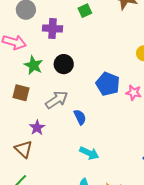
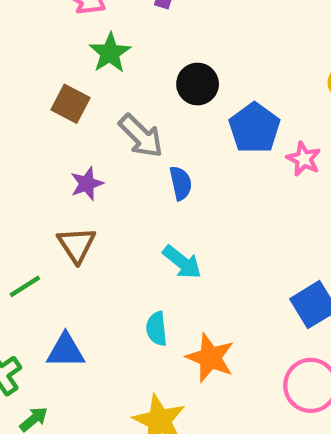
black circle: (64, 64) -> (198, 84), moved
gray arrow: (57, 100) -> (141, 136), turned 65
brown triangle: (24, 149) -> (77, 245), moved

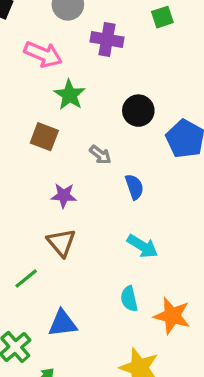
gray arrow: (141, 136) -> (100, 155), size x0.6
purple star: (87, 184) -> (64, 196), turned 30

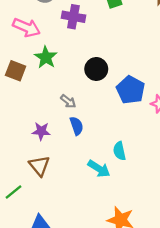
brown square: (44, 137) -> (16, 71), moved
blue semicircle: (134, 187) -> (77, 126), moved
cyan semicircle: (129, 299) -> (119, 151), moved

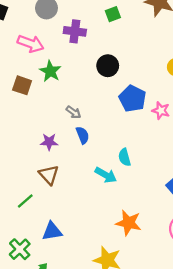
black circle: (96, 69) -> (108, 66), moved

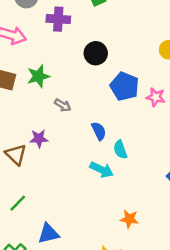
green star: (50, 71) -> (38, 76), moved, turned 30
blue semicircle: (83, 135) -> (99, 131), moved
brown triangle: (49, 175) -> (16, 155), moved
orange star: (129, 223) -> (129, 219), size x0.7

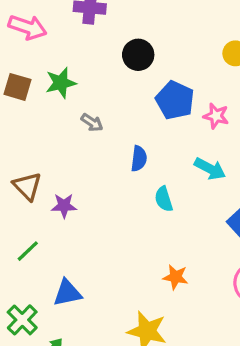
blue semicircle: (99, 131) -> (139, 159), turned 30
purple star: (39, 139) -> (64, 206), moved
cyan semicircle: (120, 150) -> (164, 199), moved
cyan arrow: (102, 170) -> (210, 169), moved

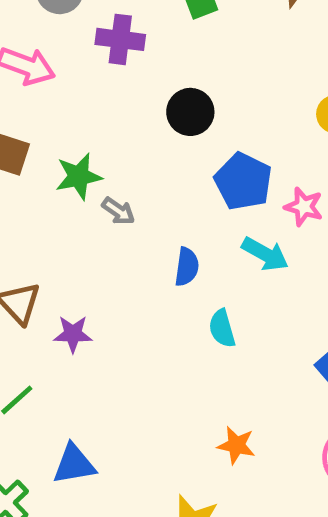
green star: (61, 83) -> (79, 176), moved
cyan arrow: (210, 169) -> (265, 254), moved

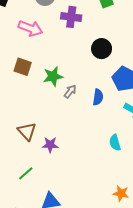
gray arrow: (118, 211) -> (70, 91), turned -88
blue semicircle: (187, 267) -> (98, 97), moved

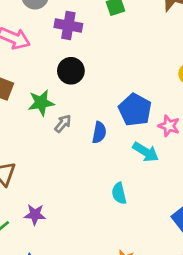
black circle: (102, 49) -> (71, 71), moved
purple star: (50, 145) -> (35, 215), moved

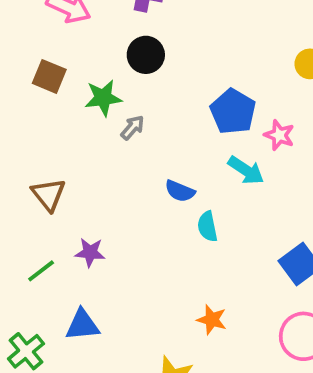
blue semicircle: (99, 132) -> (180, 191), moved, turned 100

